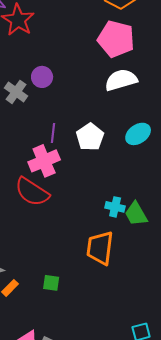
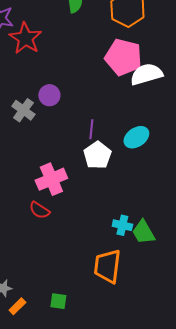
white semicircle: (121, 80) -> (146, 74), moved
purple line: (53, 133) -> (91, 129), moved
cyan ellipse: (138, 134) -> (136, 137), moved
red semicircle: (32, 192) -> (39, 210), size x0.6

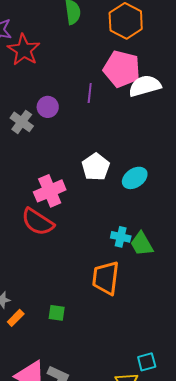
purple line: (91, 129) -> (90, 93), moved
cyan ellipse: (136, 137) -> (135, 178), moved
red semicircle: (39, 210) -> (38, 222), size x1.6

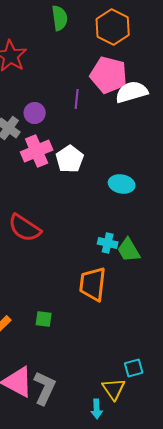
white pentagon: (96, 167) -> (70, 159), moved
cyan ellipse: (135, 178) -> (122, 184), turned 45
pink cross: (50, 191) -> (37, 151), moved

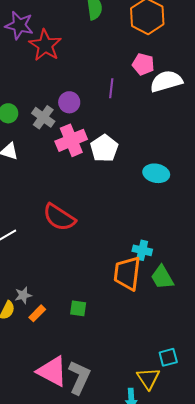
pink pentagon: (109, 75) -> (143, 64), size x0.6
cyan cross: (108, 243) -> (142, 250), moved
green trapezoid: (129, 250) -> (162, 277), moved

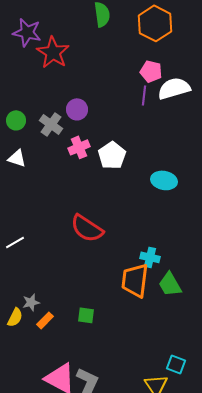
purple line: (111, 88) -> (144, 95), moved
pink cross: (71, 140) -> (79, 147), size x0.7
red semicircle: (59, 217) -> (87, 228), moved
cyan square: (168, 357) -> (176, 364), turned 36

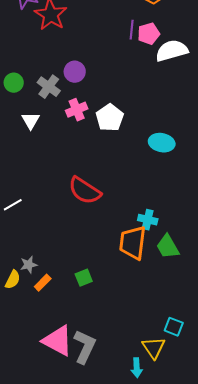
pink pentagon: (151, 71) -> (149, 34), turned -30
purple line: (144, 95) -> (132, 30), moved
white triangle: (17, 158) -> (31, 121), moved, turned 42
green square: (86, 315) -> (84, 278), turned -30

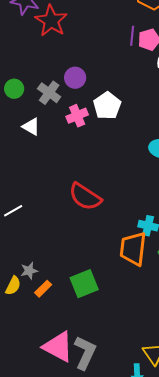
white pentagon: (110, 118) -> (107, 106), moved
white triangle: (31, 121) -> (31, 127), turned -30
green square: (84, 278) -> (84, 284), size x1.6

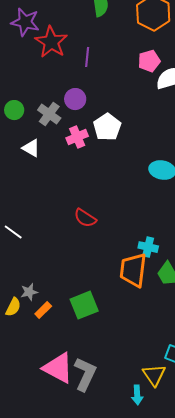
purple line: (132, 36) -> (87, 57), moved
red semicircle: (85, 197) -> (85, 218), size x0.7
white line: (13, 211) -> (13, 232), turned 66

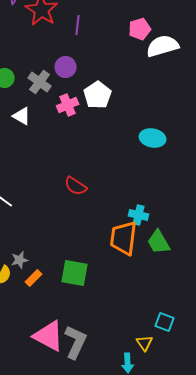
green square: (84, 305) -> (75, 273), turned 32
yellow triangle: (154, 375) -> (145, 343), size x0.7

